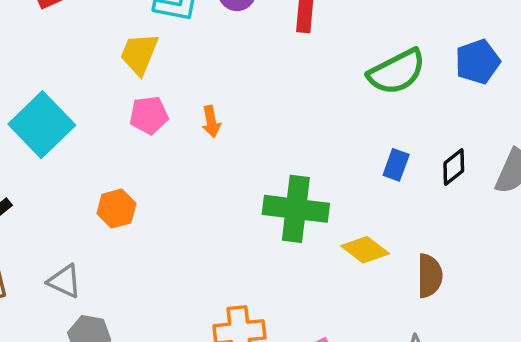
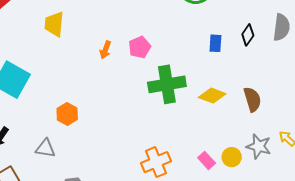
pink pentagon: (149, 115) -> (140, 47), moved
orange arrow: (211, 122) -> (105, 50), turned 48
gray triangle: (65, 281) -> (45, 148), moved

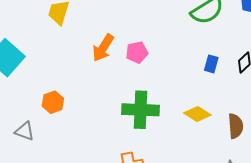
orange arrow: (105, 50) -> (103, 48), size x1.6
green cross: (167, 84) -> (141, 110), moved

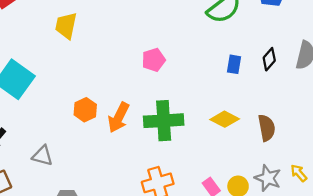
orange arrow: (103, 48) -> (119, 117), moved
orange hexagon: (53, 102) -> (85, 110), moved

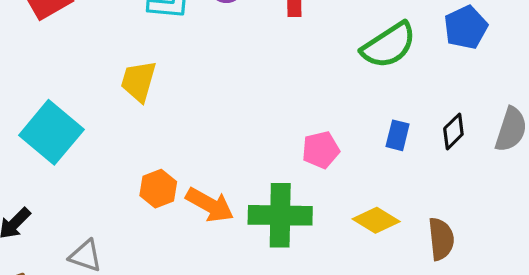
yellow trapezoid: (66, 26) -> (139, 81), moved
pink pentagon: (154, 60) -> (321, 150), moved
orange arrow: (119, 117) -> (210, 205), turned -92

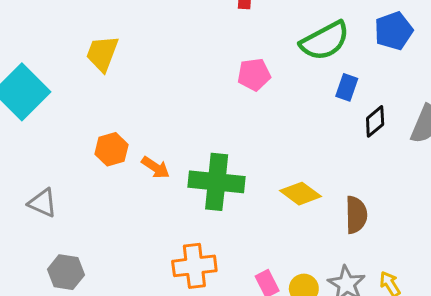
blue rectangle: (398, 135) -> (347, 87), moved
pink pentagon: (321, 150) -> (254, 75), moved
orange arrow: (210, 205) -> (156, 167), size x0.7

